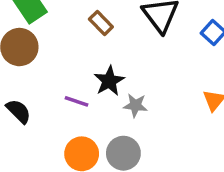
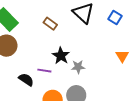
black semicircle: (18, 111) -> (26, 80), moved

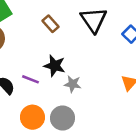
black star: (61, 56) -> (55, 66), turned -30

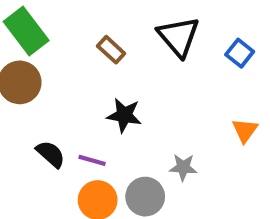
purple line: (30, 79) -> (92, 160), moved
gray star: (73, 84) -> (183, 167), moved

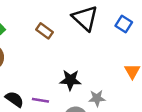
black star: (124, 115) -> (70, 80), moved

